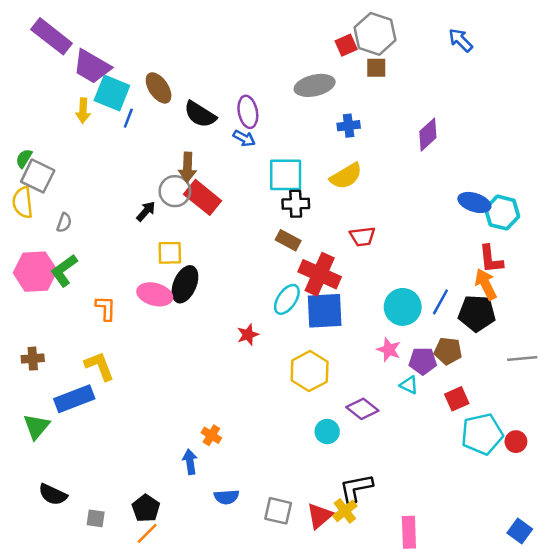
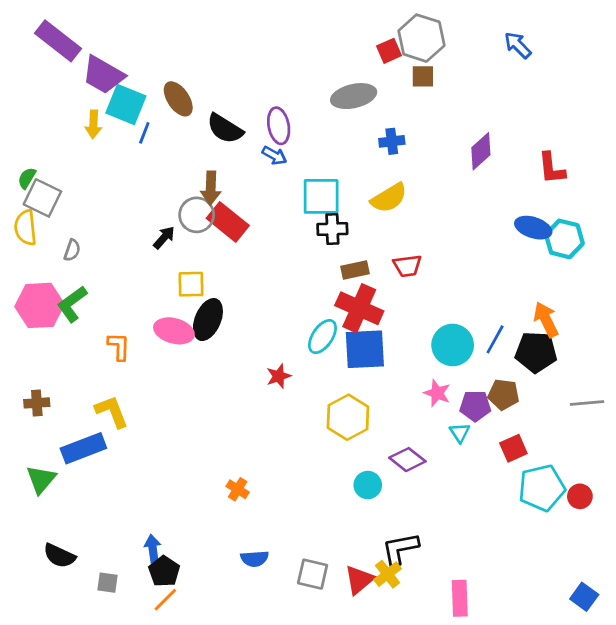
brown rectangle: (288, 240) -> (355, 270), moved, turned -40
red L-shape: (491, 259) -> (552, 168), moved
cyan triangle: (409, 385) -> (460, 433), turned 30
blue arrow: (190, 462) -> (153, 549), moved

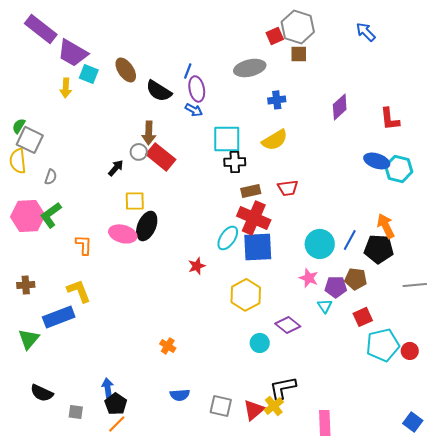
cyan square: (126, 105) -> (89, 74), size x0.7
blue line: (144, 133) -> (188, 71), moved
gray circle: (197, 215) -> (139, 152), size x0.7

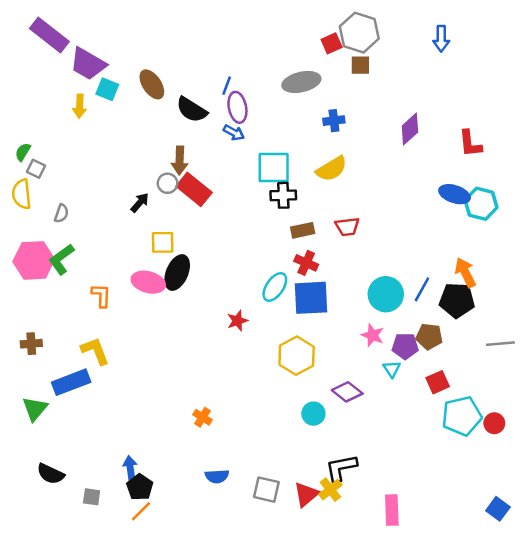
blue arrow: (366, 32) -> (441, 39), turned -135
gray square: (30, 140) -> (36, 169), size x0.6
red cross: (254, 218) -> (306, 263), size x0.6

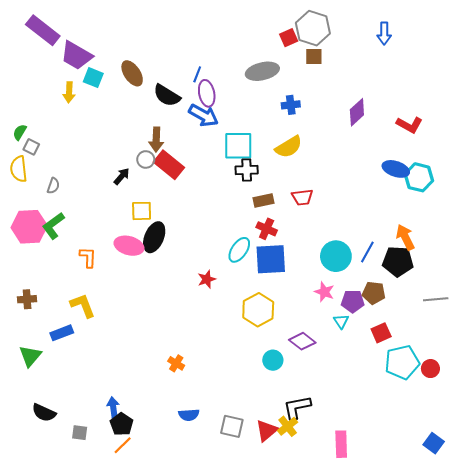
blue arrow: (234, 133) -> (204, 115), size x1.6
red L-shape: (470, 143) -> (409, 125), turned -55
blue rectangle: (71, 382) -> (62, 333), size x0.7

